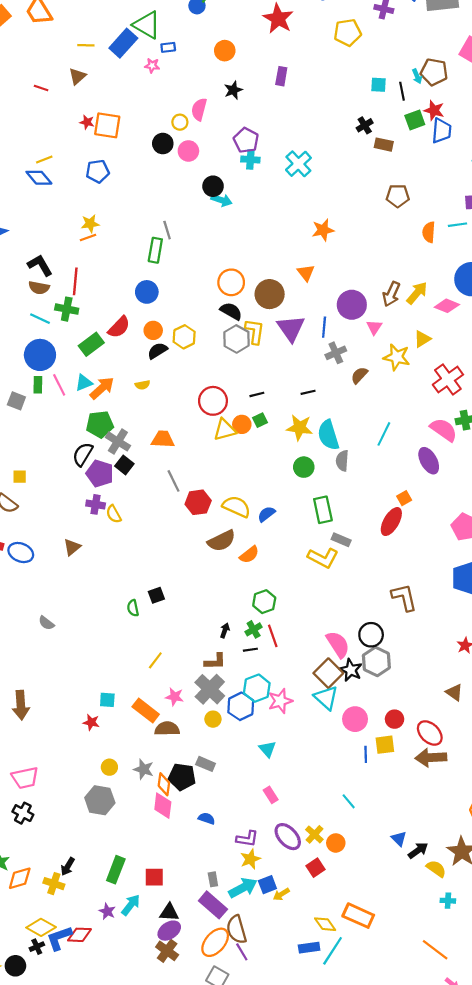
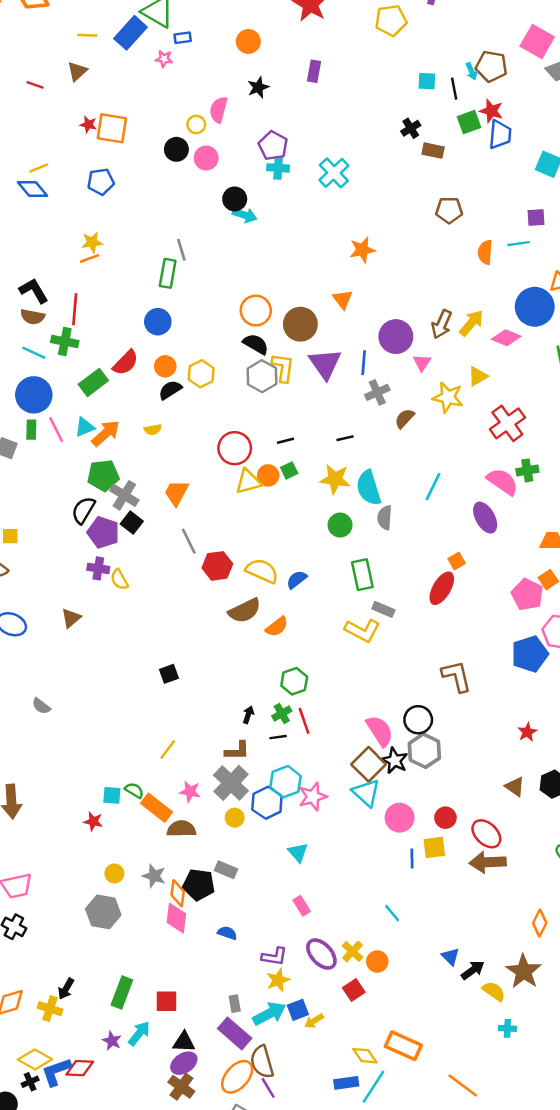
orange trapezoid: (163, 439) -> (176, 493), turned -65
green semicircle: (133, 608) -> (134, 790), moved, turned 133
orange line: (435, 950) -> (463, 1085), moved

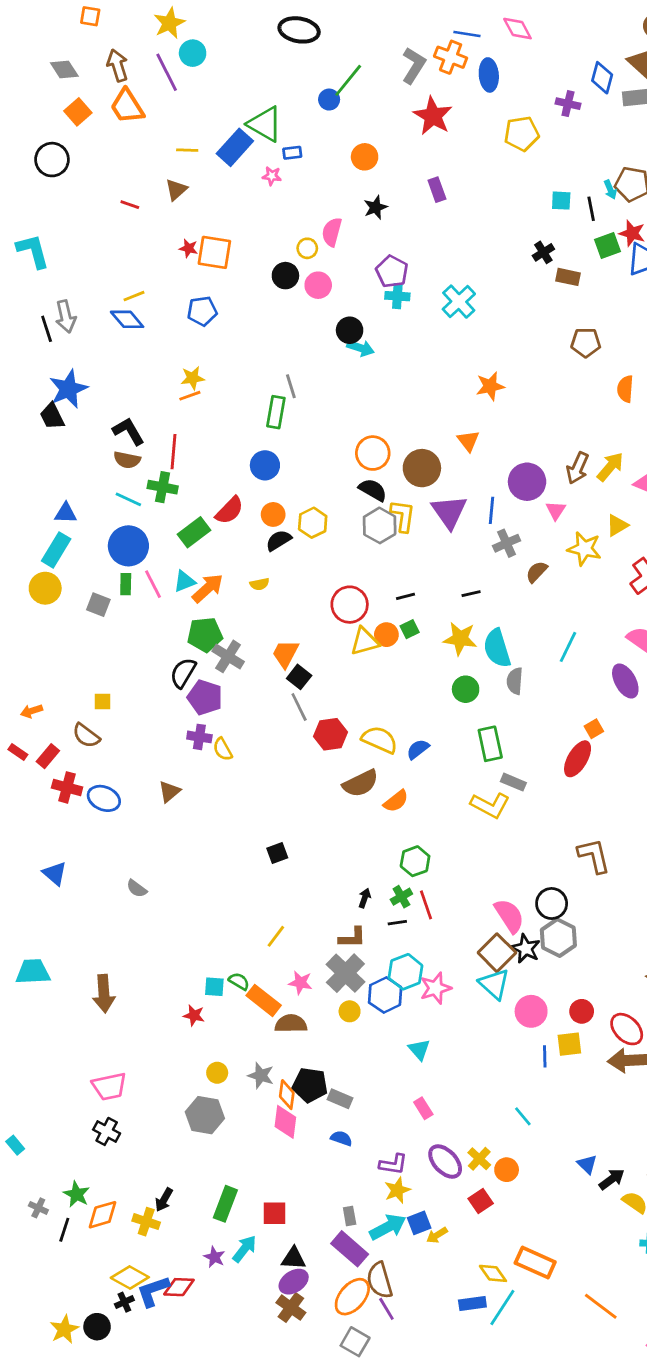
purple rectangle: (314, 71) -> (437, 190), turned -30
black square: (132, 523) -> (299, 677), moved
gray rectangle: (226, 870) -> (340, 1099), moved

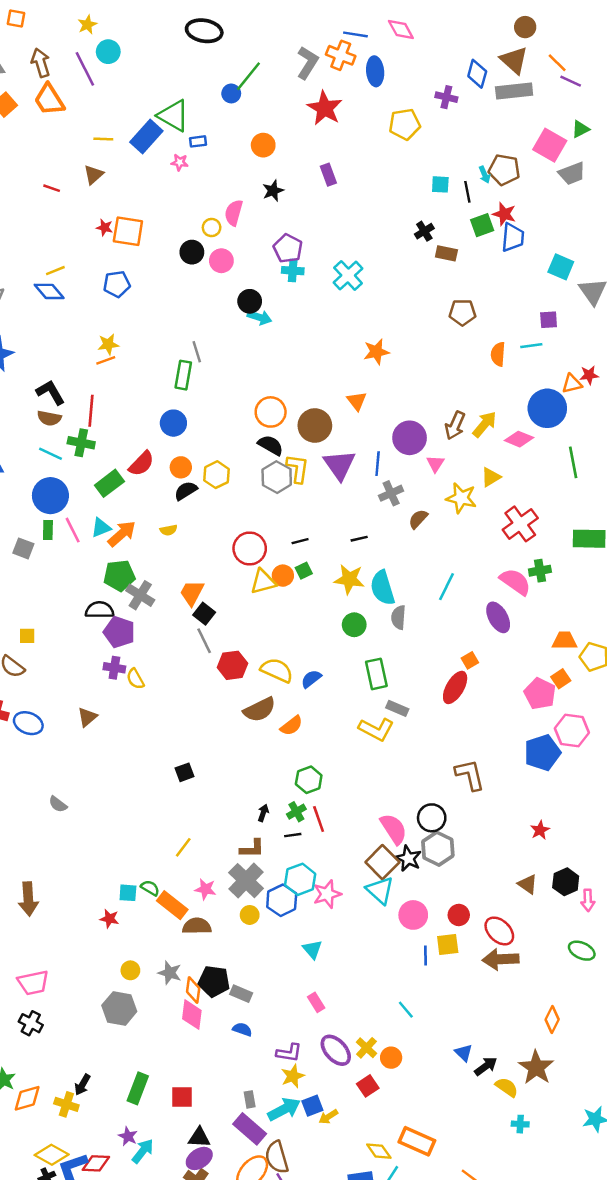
yellow star: (169, 23) -> (87, 25), size x0.7
black semicircle: (183, 673) -> (100, 610), turned 60
cyan arrow: (244, 1249) -> (143, 1151), moved

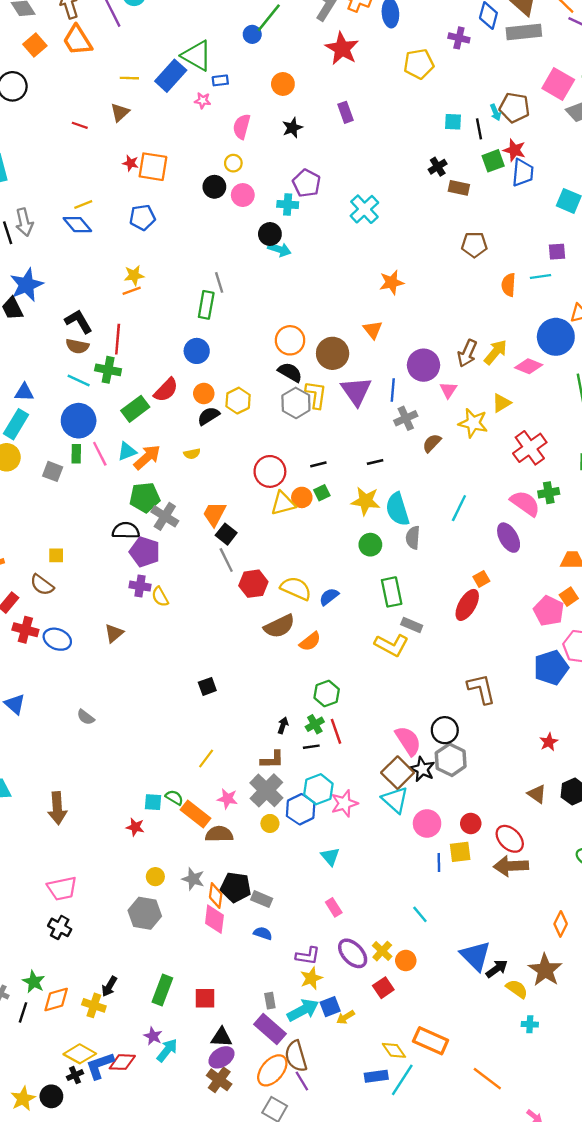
pink semicircle: (234, 213) -> (242, 127), moved
cyan cross: (293, 271) -> (288, 204), moved
blue triangle: (464, 1053) -> (475, 956), size x1.8

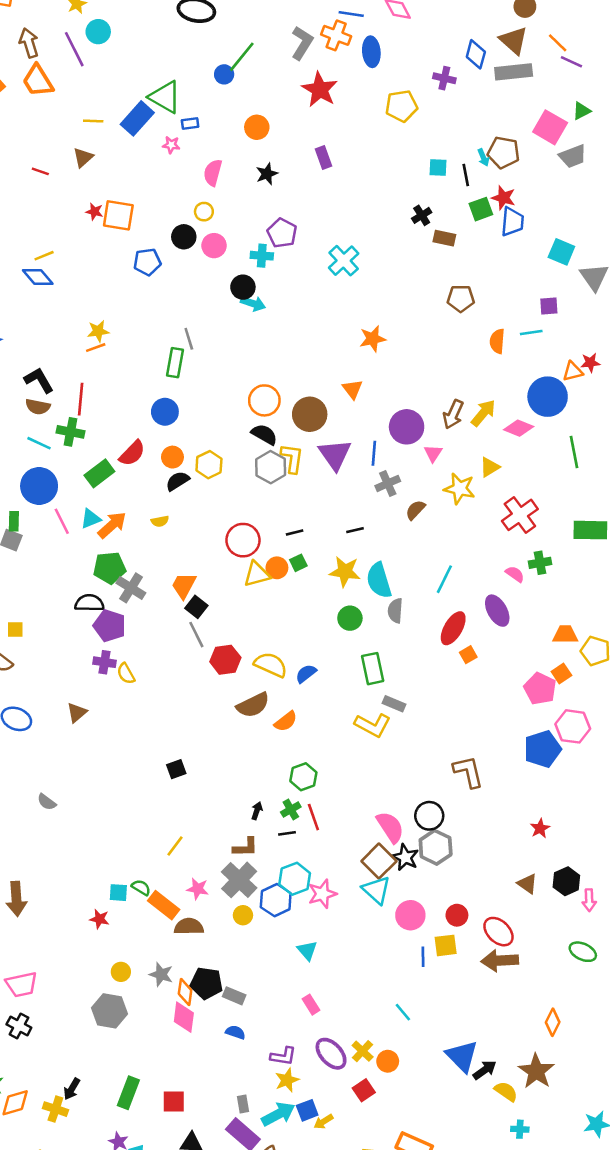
blue pentagon: (142, 217) -> (147, 262), moved
green rectangle: (76, 454) -> (14, 521), moved
pink semicircle: (525, 503) -> (515, 574), size x0.6
red ellipse: (467, 605) -> (453, 628), moved

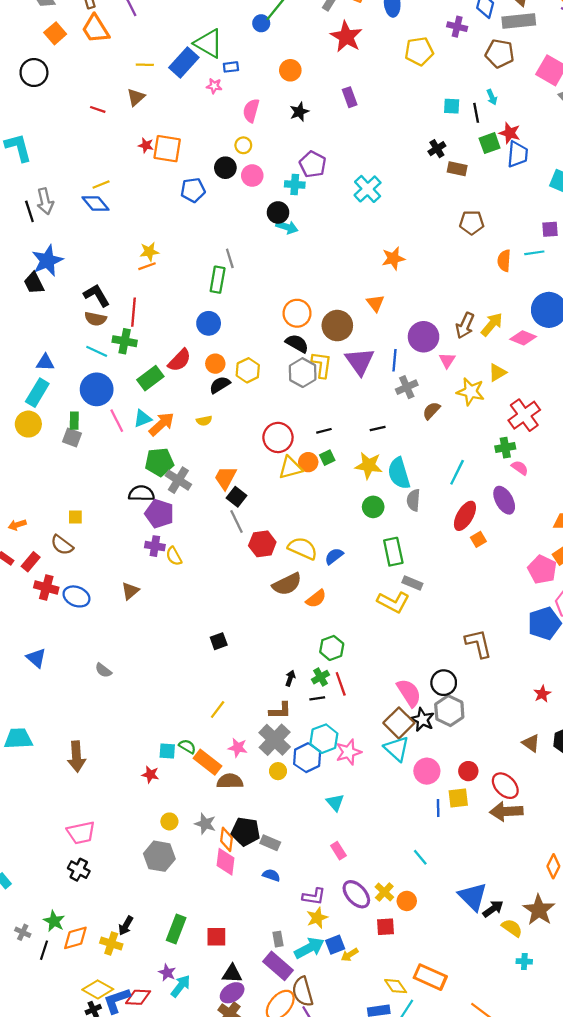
brown pentagon: (504, 152) -> (500, 54), moved
green cross: (540, 563) -> (505, 448), moved
red square: (364, 1090) -> (385, 927), turned 30

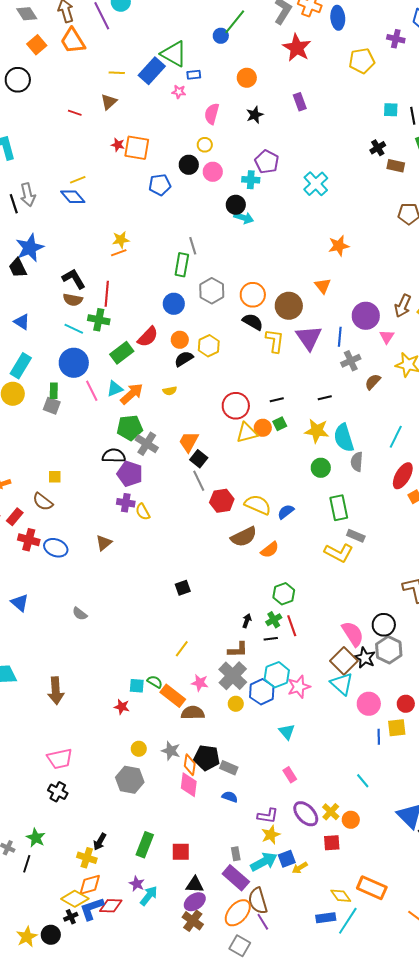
blue triangle: (45, 362) -> (22, 322), moved, turned 30
gray hexagon: (303, 373) -> (212, 291), moved
orange diamond: (75, 938) -> (90, 885), moved

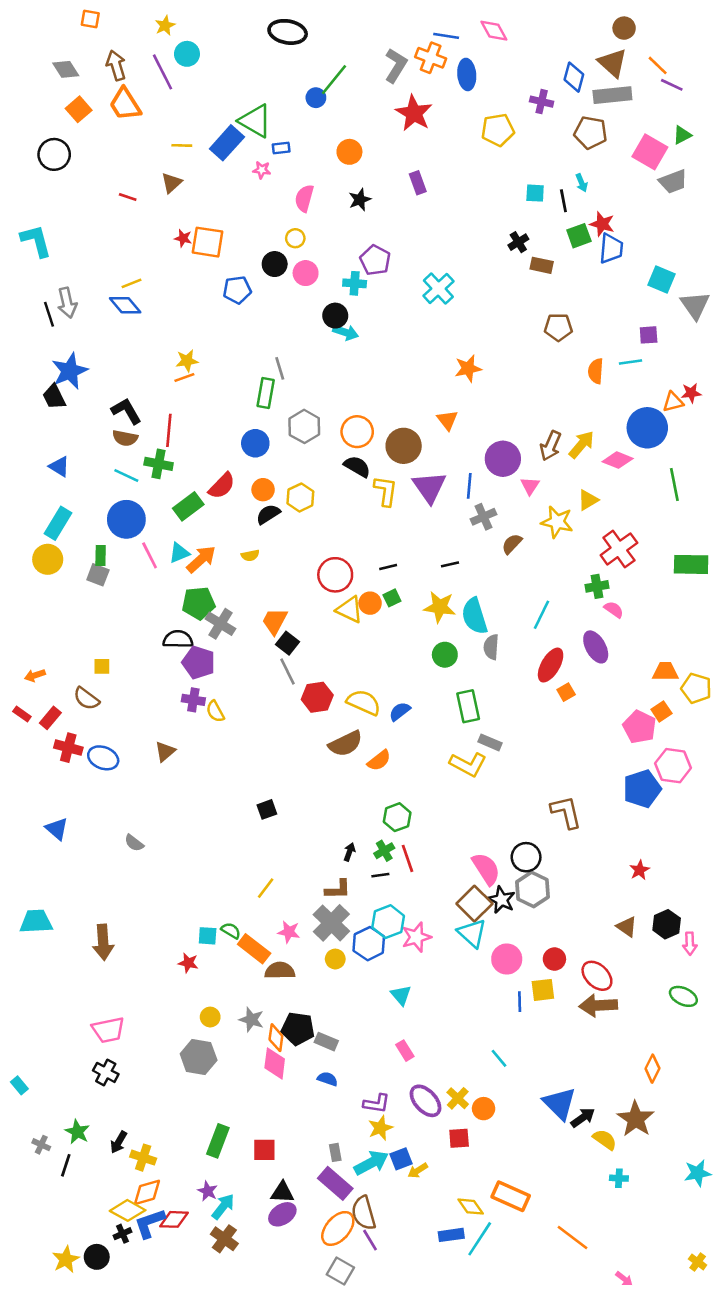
yellow triangle: (247, 433) -> (349, 610), turned 40
black arrow: (100, 842) -> (119, 1142), moved
brown cross: (193, 921) -> (224, 1239), moved

